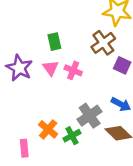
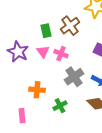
brown cross: (103, 43) -> (70, 26), moved
gray cross: (90, 116) -> (74, 77), moved
orange cross: (48, 129) -> (37, 90), moved, turned -35

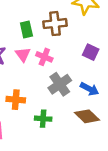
brown cross: (70, 26) -> (55, 24), turned 30
green cross: (60, 106) -> (43, 119), turned 32

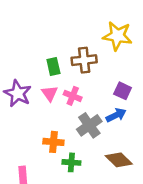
blue arrow: (89, 89) -> (116, 115), moved, turned -54
orange cross: (16, 100) -> (53, 142), moved

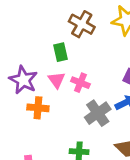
brown cross: (84, 60) -> (82, 24), moved, turned 35
orange cross: (53, 142) -> (38, 108), moved

